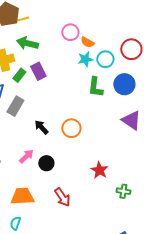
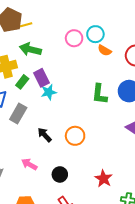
orange semicircle: (87, 42) -> (105, 50), moved
cyan star: (85, 59) -> (49, 92), moved
cyan circle: (105, 59) -> (95, 34), moved
pink arrow: (26, 156) -> (29, 164), turned -105
black circle: (46, 163) -> (60, 174), moved

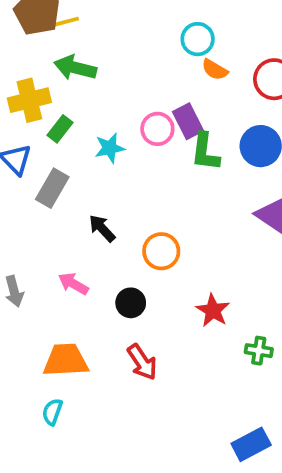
pink circle: (74, 38) -> (157, 129), moved
purple rectangle: (42, 78) -> (188, 121), moved
orange circle: (75, 136) -> (161, 251), moved

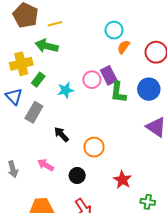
yellow line: (66, 22) -> (55, 24), moved
orange semicircle: (215, 70) -> (124, 47), turned 96

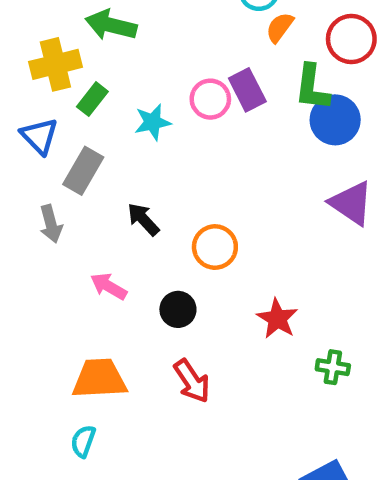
green L-shape: (118, 92) -> (312, 88), moved
gray arrow: (13, 169) -> (51, 224), moved

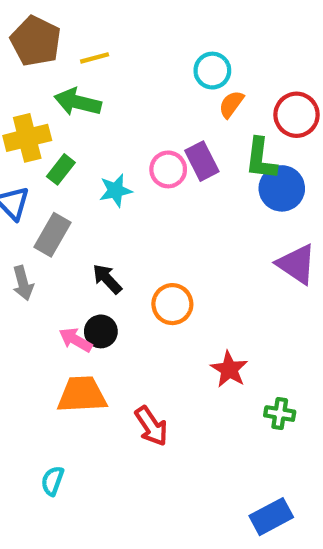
black circle: (178, 309) -> (101, 331), moved
orange trapezoid: (99, 379) -> (82, 395), moved

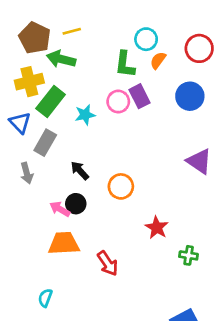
brown pentagon: (36, 41) -> (35, 38), moved
red circle: (297, 115) -> (199, 48), moved
green L-shape: (261, 159) -> (125, 64), moved
green rectangle: (61, 169) -> (51, 102), size x1.6
blue circle: (282, 188) -> (190, 96), moved

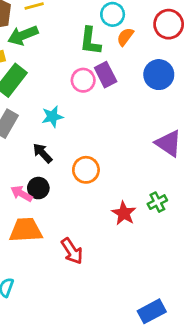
green arrow: (61, 59) -> (23, 35), turned -36
cyan star: (85, 115) -> (52, 117), moved
green cross: (189, 255) -> (157, 202), moved, turned -36

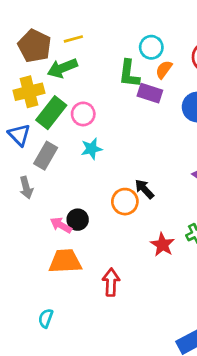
purple rectangle: (106, 75) -> (150, 93), moved, turned -45
pink circle: (83, 80) -> (83, 114), moved
black arrow: (43, 153) -> (144, 189), moved
red arrow: (72, 251) -> (111, 282), turned -144

